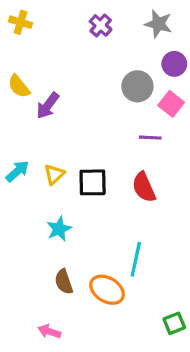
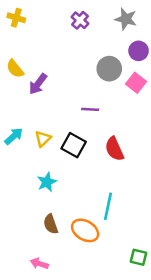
purple line: (150, 138) -> (90, 109), moved
black square: (93, 182) -> (74, 145), turned 30
green square: (174, 323) -> (139, 257), turned 36

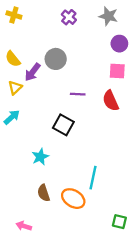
gray circle: (109, 69) -> (56, 59), moved
pink square: (136, 83) -> (117, 71), turned -35
yellow triangle: (43, 139) -> (15, 88), moved
red semicircle: (114, 149) -> (111, 101), moved
pink arrow: (39, 264) -> (24, 226), moved

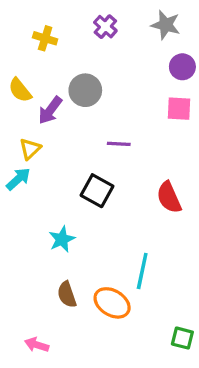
yellow cross: (14, 15) -> (45, 38), moved
yellow triangle: (15, 88) -> (30, 149), moved
red semicircle: (111, 101) -> (169, 197), moved

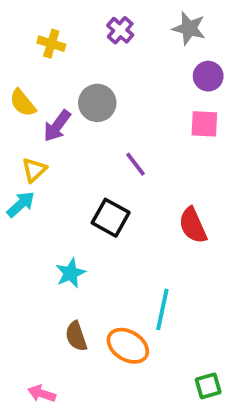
purple line: (119, 144) -> (135, 164), turned 50
green square: (182, 338) -> (208, 386), turned -30

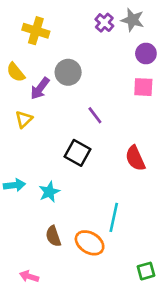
purple cross: (120, 30) -> (104, 23), moved
yellow cross: (51, 44) -> (36, 31), size x1.4
cyan arrow: (21, 204) -> (14, 185), moved, turned 35

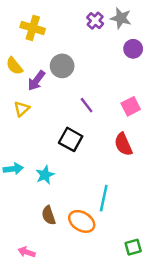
pink square: (143, 87) -> (131, 106), moved, turned -30

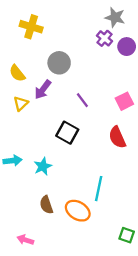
purple cross: (95, 21) -> (105, 38), moved
yellow semicircle: (14, 66) -> (17, 73), moved
purple arrow: (36, 81) -> (43, 90), moved
green square: (133, 247) -> (127, 235), turned 35

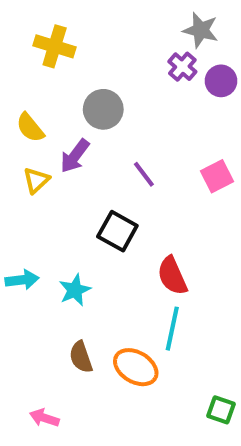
red semicircle: (117, 137) -> (172, 276), moved

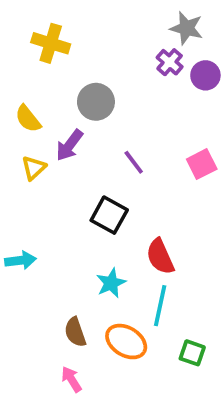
cyan star: (75, 290) -> (111, 283), moved
green square: (221, 410) -> (192, 353), moved
pink arrow: (44, 418) -> (71, 379), moved, turned 40

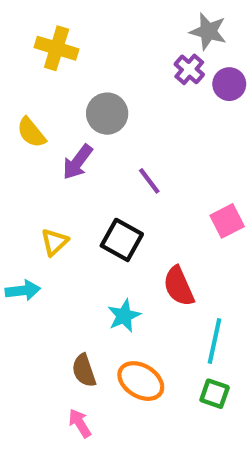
pink square: (202, 164) -> (227, 221), moved
yellow triangle: (34, 168) -> (54, 242), moved
cyan line: (160, 306) -> (215, 341), moved

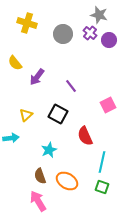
gray circle: (107, 114) -> (63, 34), moved
cyan star: (124, 316) -> (49, 150), moved
pink arrow: (80, 423) -> (38, 201), size x1.5

